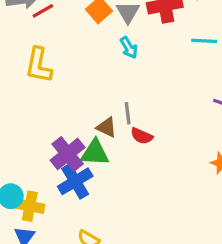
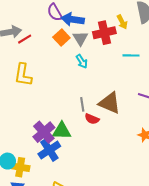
brown triangle: (107, 127) -> (110, 103), moved, size x1.6

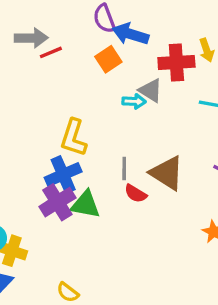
gray triangle: (80, 38) -> (151, 90), moved, turned -35
cyan arrow: (82, 61) -> (134, 101), turned -64
yellow L-shape: (23, 75) -> (74, 138), moved
blue cross: (49, 150) -> (63, 175), moved

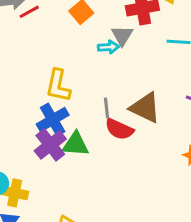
gray triangle: (151, 90) -> (122, 36), turned 35
red semicircle: (136, 194) -> (119, 129), size x1.4

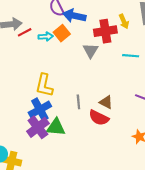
cyan arrow: (108, 47) -> (46, 37), moved
brown triangle: (145, 108) -> (106, 102), size x0.6
red semicircle: (119, 129) -> (99, 118), moved

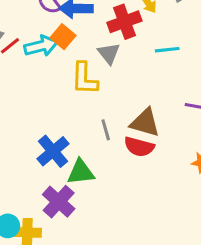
cyan arrow: (46, 37) -> (41, 46), size x1.5
yellow L-shape: (44, 85) -> (84, 79), moved
brown triangle: (106, 102) -> (145, 123), size x1.5
purple cross: (38, 127) -> (59, 202), moved

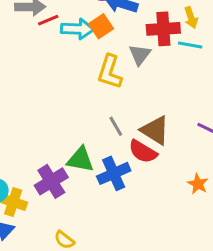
cyan line: (167, 50) -> (190, 45), moved
gray line: (106, 130) -> (116, 126), turned -30
blue cross: (53, 151) -> (114, 173), moved

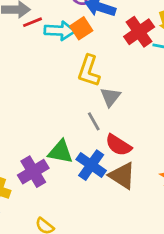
red cross: (163, 29) -> (139, 32), turned -32
gray triangle: (140, 55) -> (110, 97), moved
brown triangle: (155, 130) -> (122, 176), moved
blue cross: (114, 173) -> (91, 165), turned -32

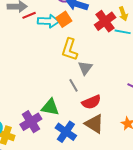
red semicircle: (118, 145) -> (91, 102), turned -54
blue cross: (91, 165) -> (66, 132), moved

